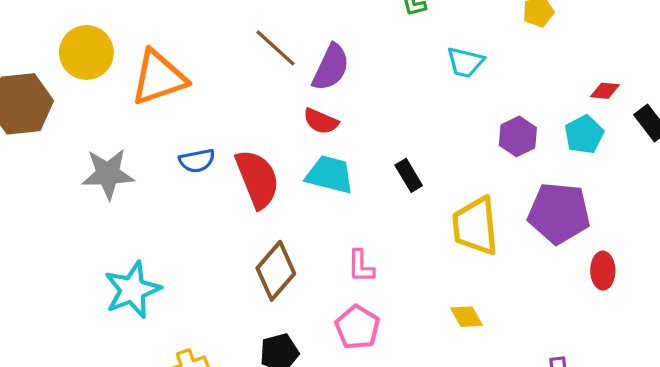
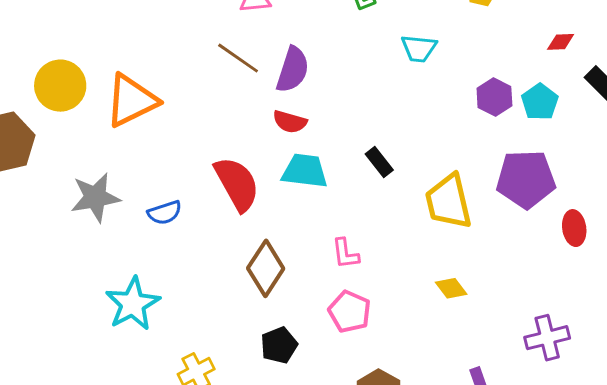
red diamond: (605, 91) -> (561, 42), moved
purple hexagon: (518, 136) -> (494, 97), moved
blue semicircle: (197, 161) -> (165, 213), moved

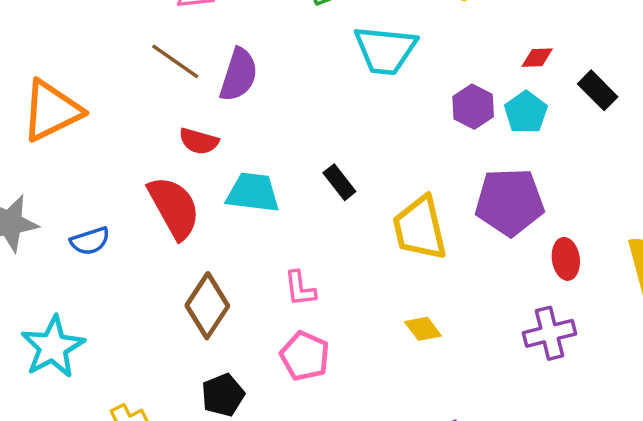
red diamond: (561, 42) -> (537, 58), moved
cyan trapezoid: (419, 48) -> (385, 50), size x1.5
red semicircle: (290, 122) -> (199, 141), moved
purple cross: (547, 338) -> (549, 333), moved

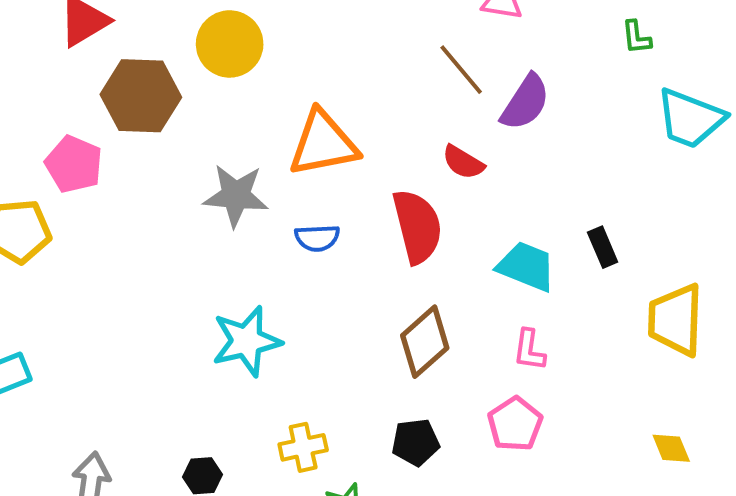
orange triangle: (51, 111) -> (323, 144), moved
cyan trapezoid: (253, 193) -> (526, 266), moved
yellow diamond: (423, 329) -> (671, 448), moved

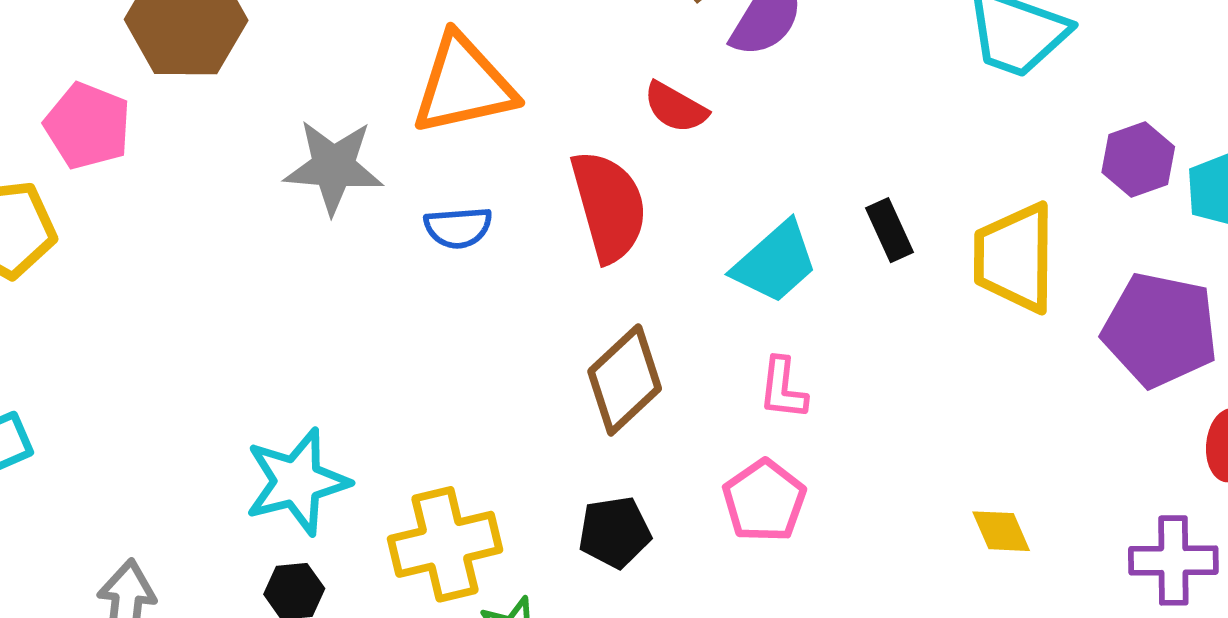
cyan trapezoid: (526, 266) -> (775, 262), turned 118
yellow trapezoid: (676, 320) -> (1015, 258), moved
cyan star: (247, 341) -> (297, 482), moved
yellow cross: (303, 447) -> (445, 544), size x1.5

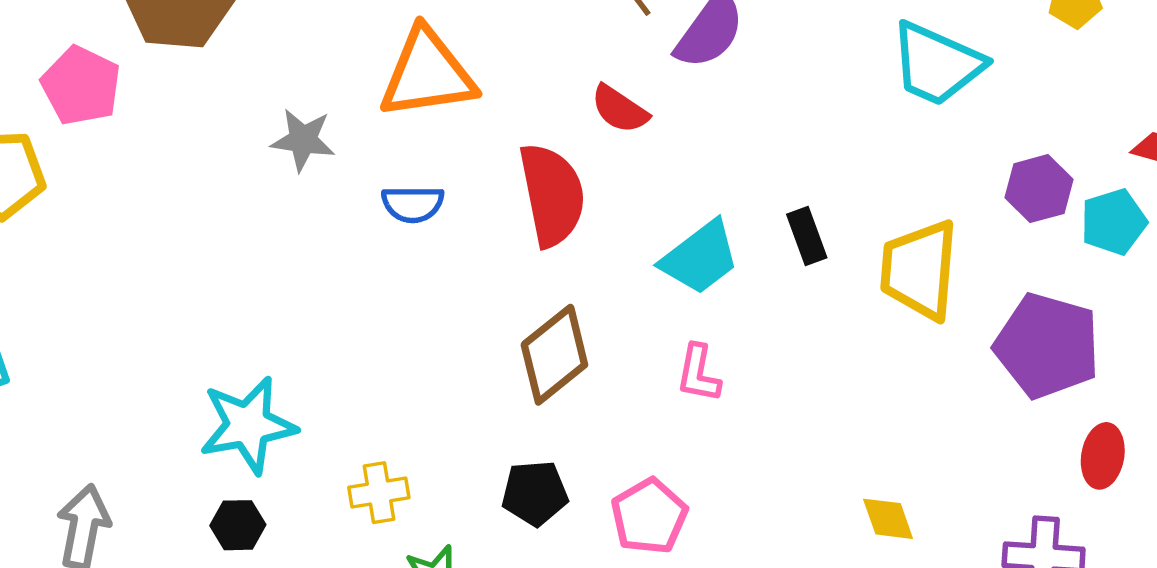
gray star: (333, 167) -> (303, 140), size x0.7
pink pentagon: (764, 501) -> (649, 516), moved
yellow cross: (445, 544) -> (379, 493), size x0.6

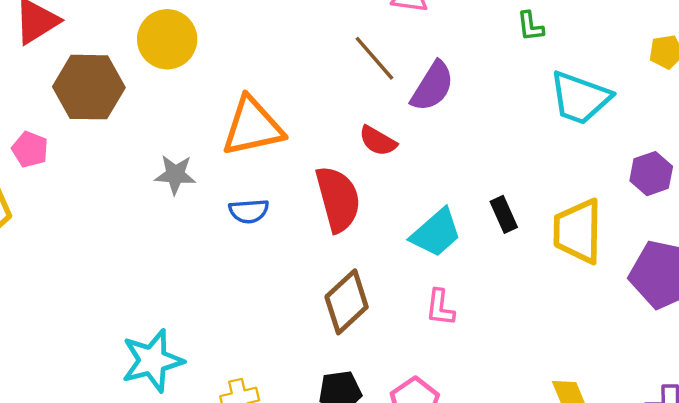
pink pentagon: (81, 86) -> (30, 149), size x0.7

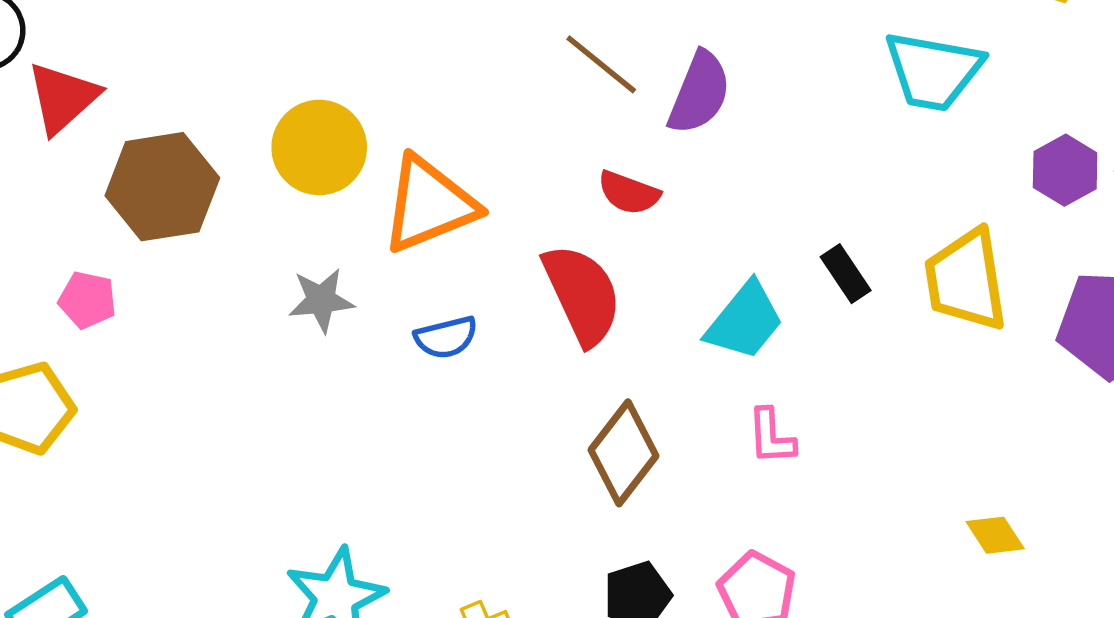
yellow circle: (167, 39) -> (319, 147), moved

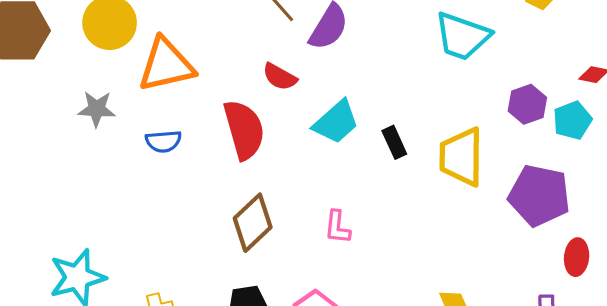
cyan trapezoid: (745, 321) -> (336, 122), moved

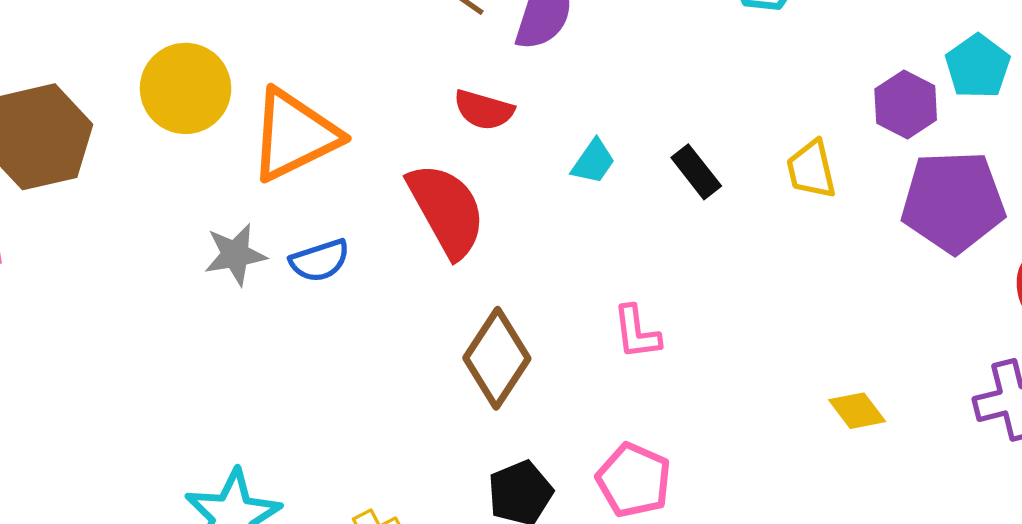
purple hexagon: (527, 104) -> (906, 105), moved
gray star: (97, 109) -> (235, 255), moved
cyan trapezoid: (336, 122) -> (593, 162), size x0.6
yellow trapezoid: (461, 157) -> (811, 169), size x0.6

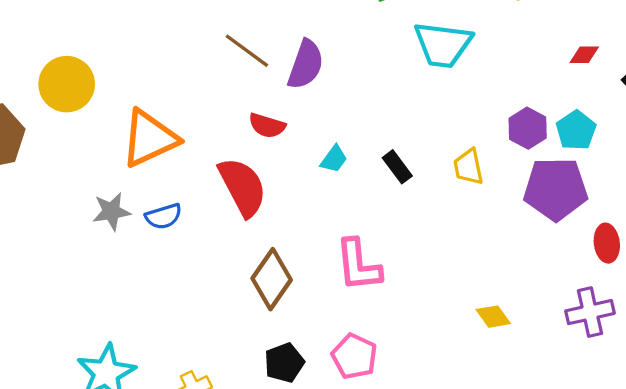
cyan pentagon: (978, 66) -> (576, 130), moved
yellow circle: (186, 88) -> (67, 84), moved
pink L-shape: (637, 332) -> (358, 265), size x1.6

